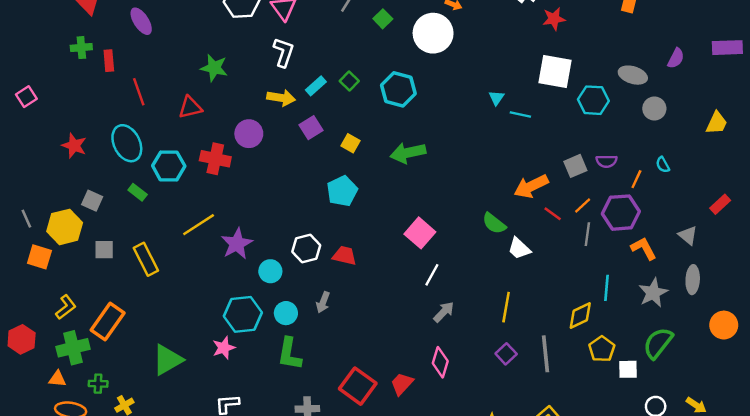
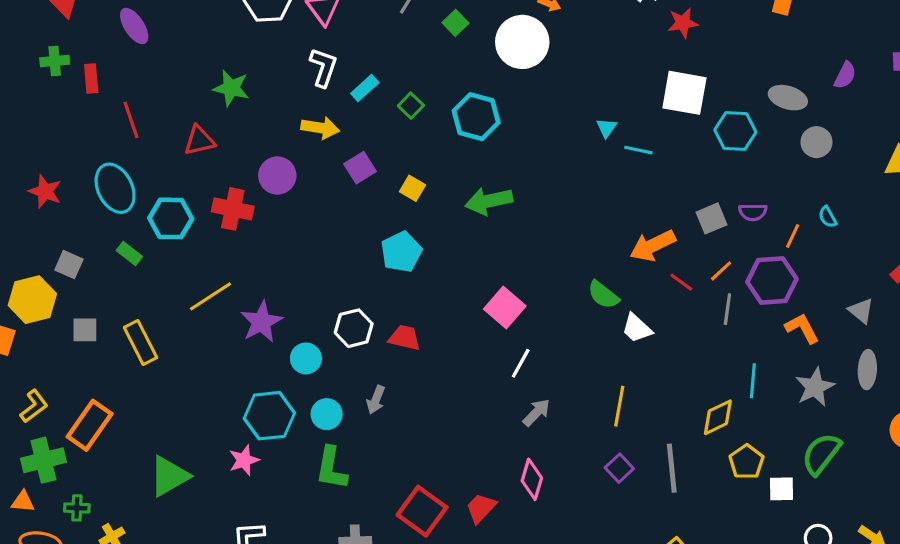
cyan rectangle: (316, 86) -> (365, 88), moved

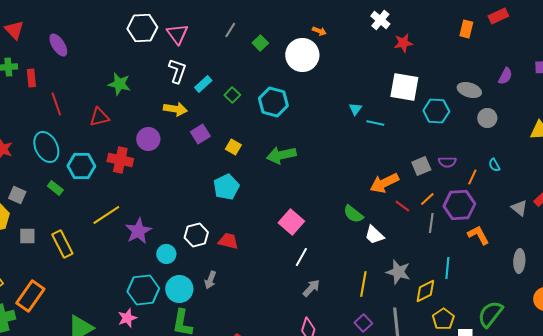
gray triangle: (861, 311) -> (519, 208), moved
gray star: (815, 387) -> (398, 272), moved, turned -30
cyan circle: (327, 414) -> (179, 289), size x1.4

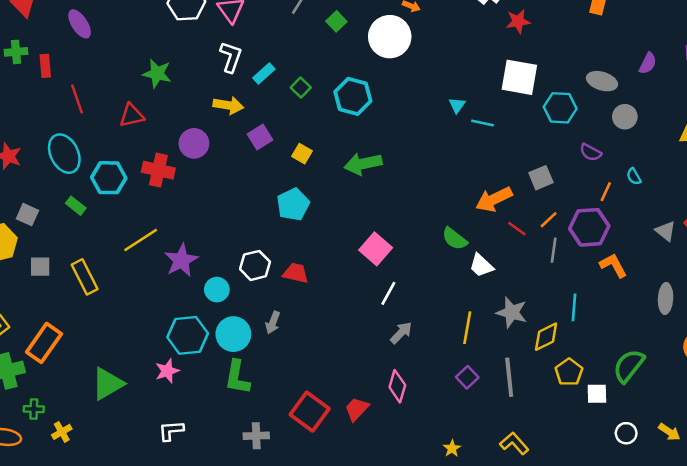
purple semicircle: (447, 162) -> (591, 152), moved, turned 30

